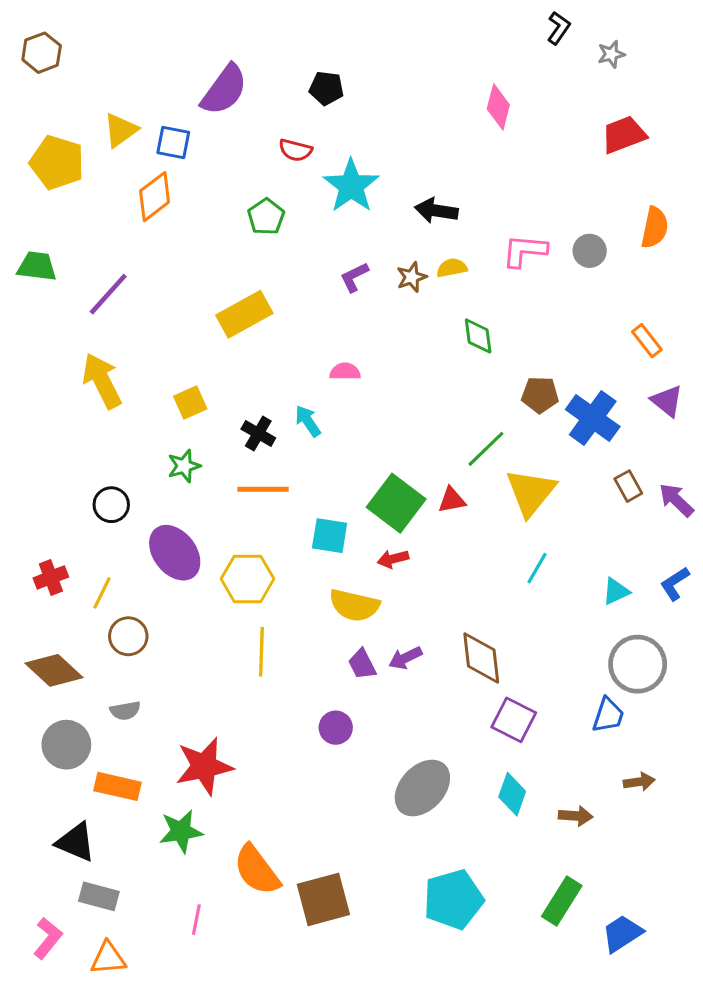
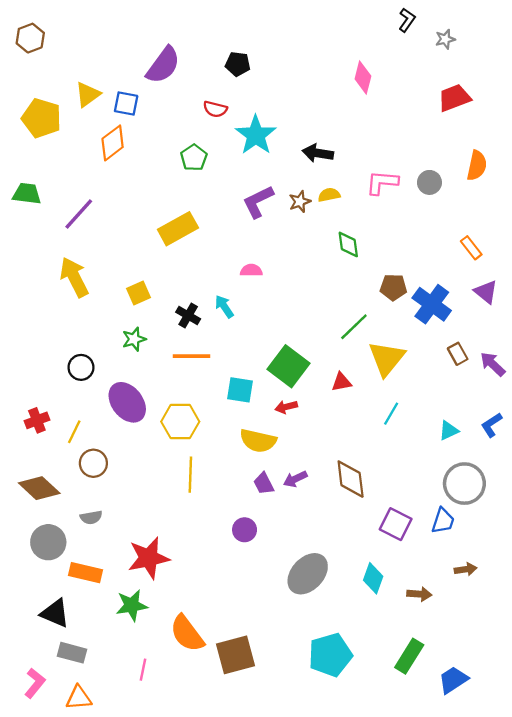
purple L-shape: (354, 277) -> (258, 202), size x1.5
red triangle: (452, 500) -> (341, 382), moved
purple square: (514, 720) -> (396, 524), moved

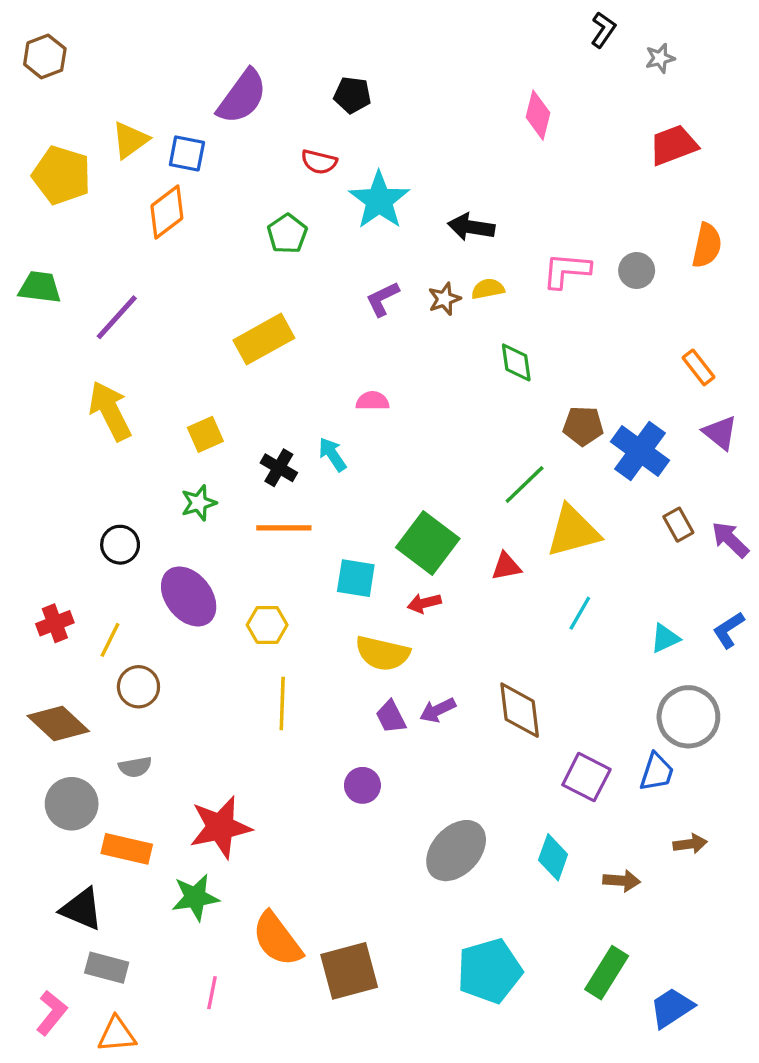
purple L-shape: (258, 202) -> (383, 299), size x0.7
yellow triangle: (387, 358) -> (573, 531), turned 36
yellow hexagon: (180, 422) -> (267, 625), size x0.7

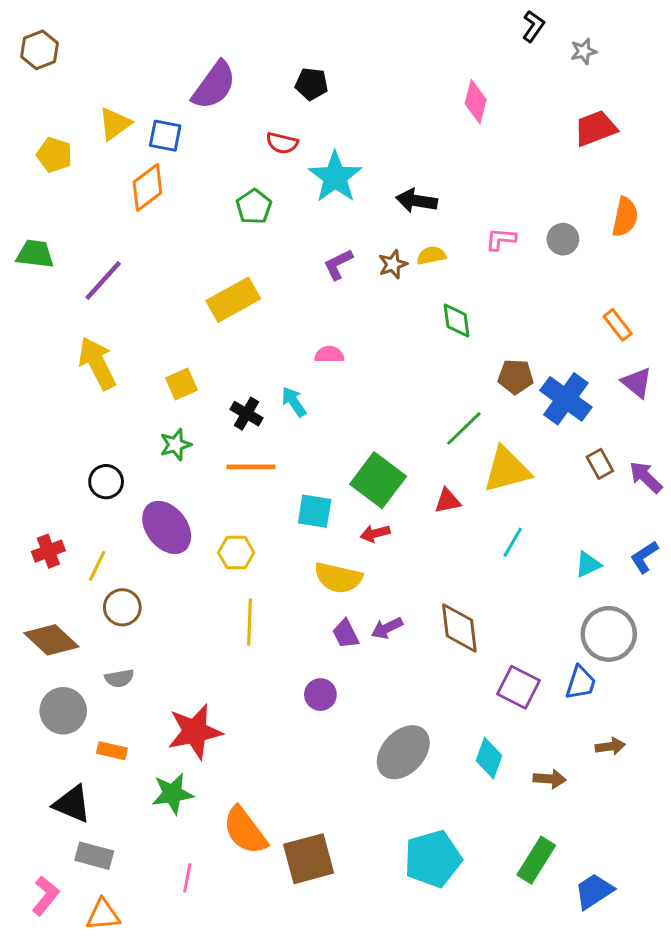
yellow pentagon: (62, 175) -> (54, 155), size x0.7
pink L-shape: (566, 270) -> (501, 239), size x0.7
orange rectangle: (127, 849) -> (112, 751), size x0.7

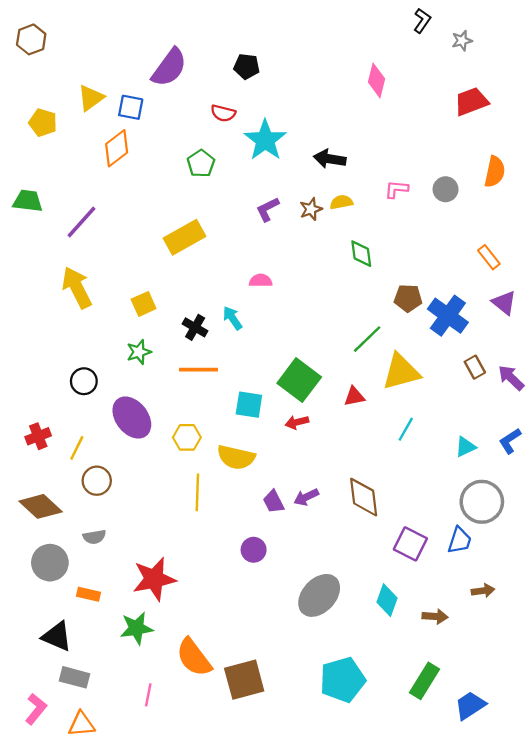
yellow semicircle: (338, 578) -> (236, 457), moved

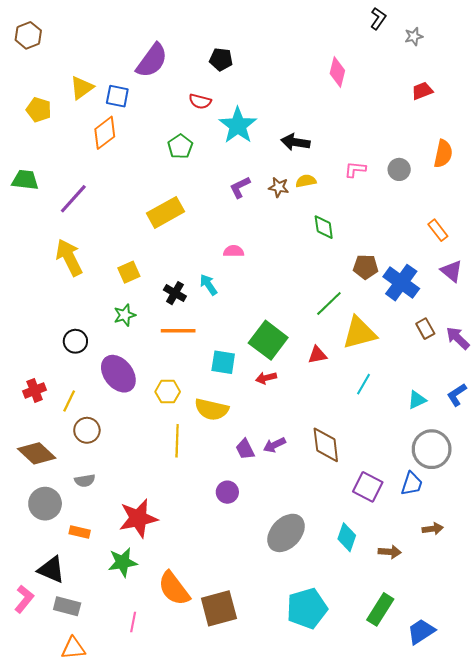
red trapezoid: (471, 101) -> (422, 91), size x0.7
brown star: (311, 209) -> (279, 187), turned 30
pink L-shape: (36, 709) -> (24, 599), moved

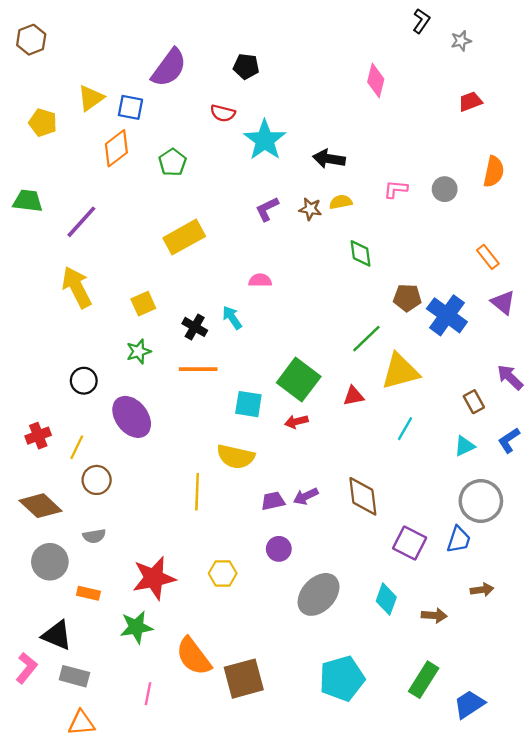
green pentagon: (180, 146) -> (173, 162), moved
brown rectangle: (425, 329) -> (474, 402), moved
yellow hexagon: (168, 392) -> (223, 573), moved
purple trapezoid: (245, 449) -> (273, 501), turned 105
purple circle: (227, 492) -> (279, 549), moved

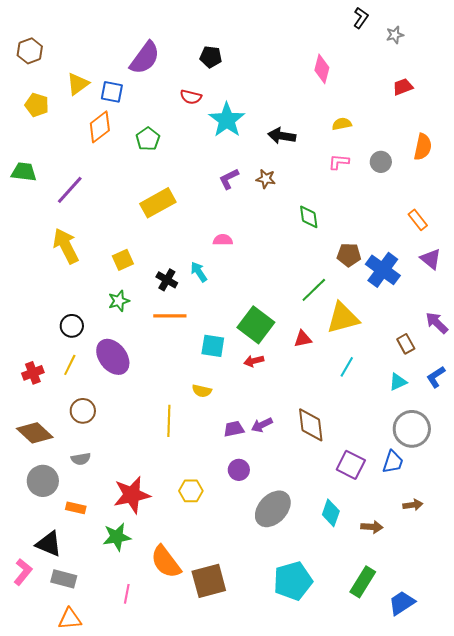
brown hexagon: (31, 40) -> (30, 51), moved
yellow semicircle: (341, 202) -> (342, 124), moved
yellow line: (77, 447) -> (70, 365), moved
yellow semicircle: (236, 457) -> (202, 391), size x0.6

